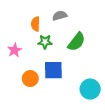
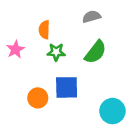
gray semicircle: (60, 16) -> (91, 17), moved
pink star: (15, 50) -> (15, 49), moved

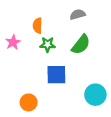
orange circle: (38, 98) -> (29, 102), moved

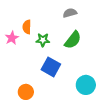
orange semicircle: (37, 26) -> (27, 27), moved
blue square: (56, 75) -> (51, 67), turned 30

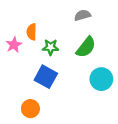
blue square: (51, 67) -> (46, 77), moved
cyan circle: (86, 85) -> (101, 79), moved

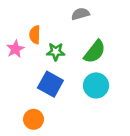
gray semicircle: (82, 15) -> (80, 14), moved
cyan circle: (101, 79) -> (96, 85), moved

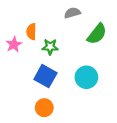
green semicircle: (95, 52) -> (97, 34), moved
orange circle: (34, 119) -> (44, 108), moved

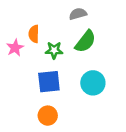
green semicircle: (97, 34) -> (85, 41), moved
blue square: (45, 76) -> (49, 82), turned -35

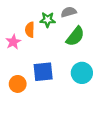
green star: (54, 50) -> (48, 20), moved
orange circle: (48, 116) -> (18, 84), moved

